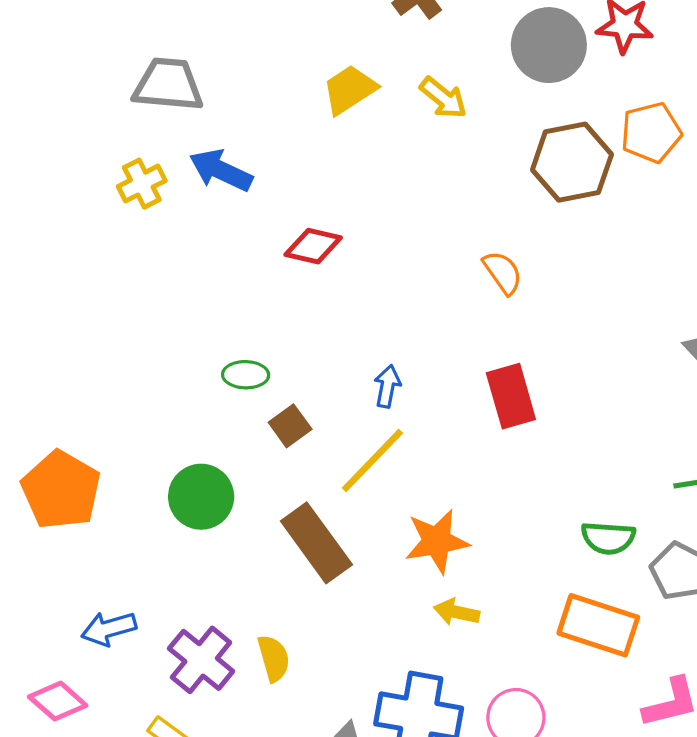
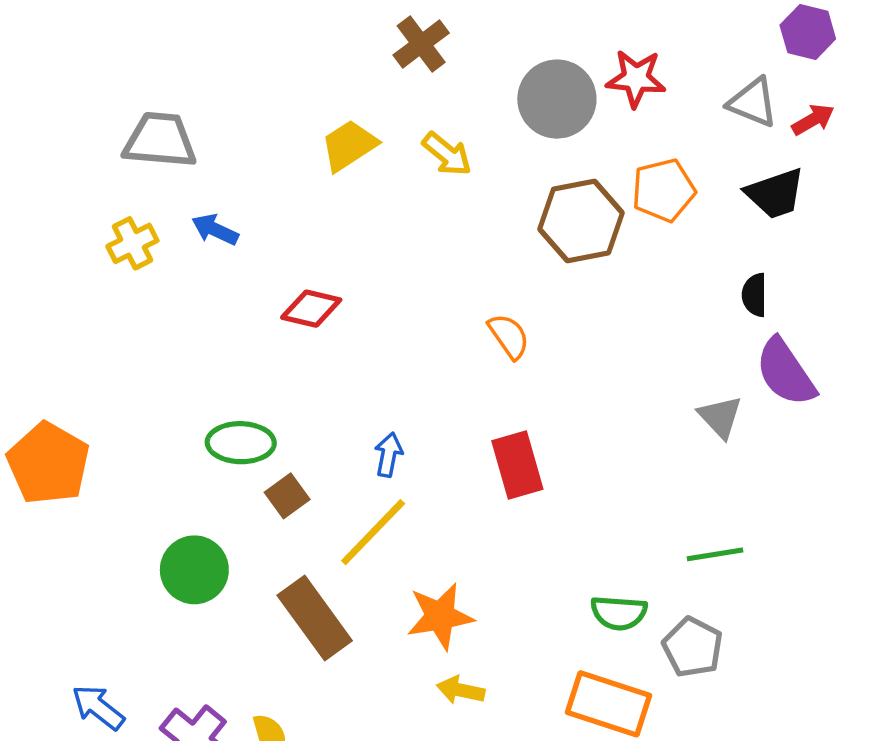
blue arrow: (221, 170) -> (215, 230), size x0.7
green ellipse: (246, 375) -> (241, 443), size x1.4
orange pentagon: (61, 490) -> (48, 463), moved
blue arrow: (109, 629) -> (98, 707), turned 54

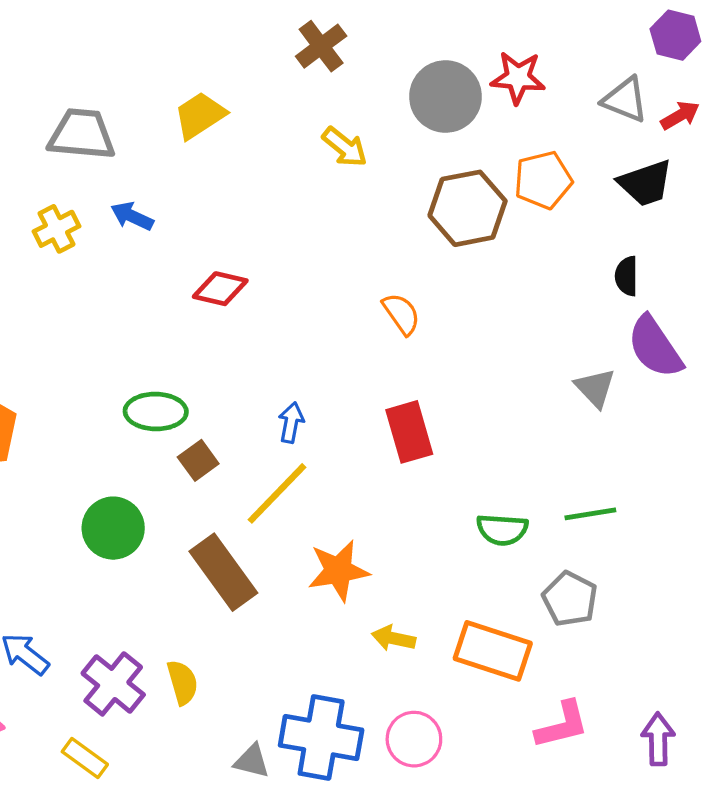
yellow trapezoid: (349, 145) -> (200, 115), moved
green semicircle: (619, 613) -> (502, 530), moved
yellow arrow: (461, 690) -> (394, 638), moved

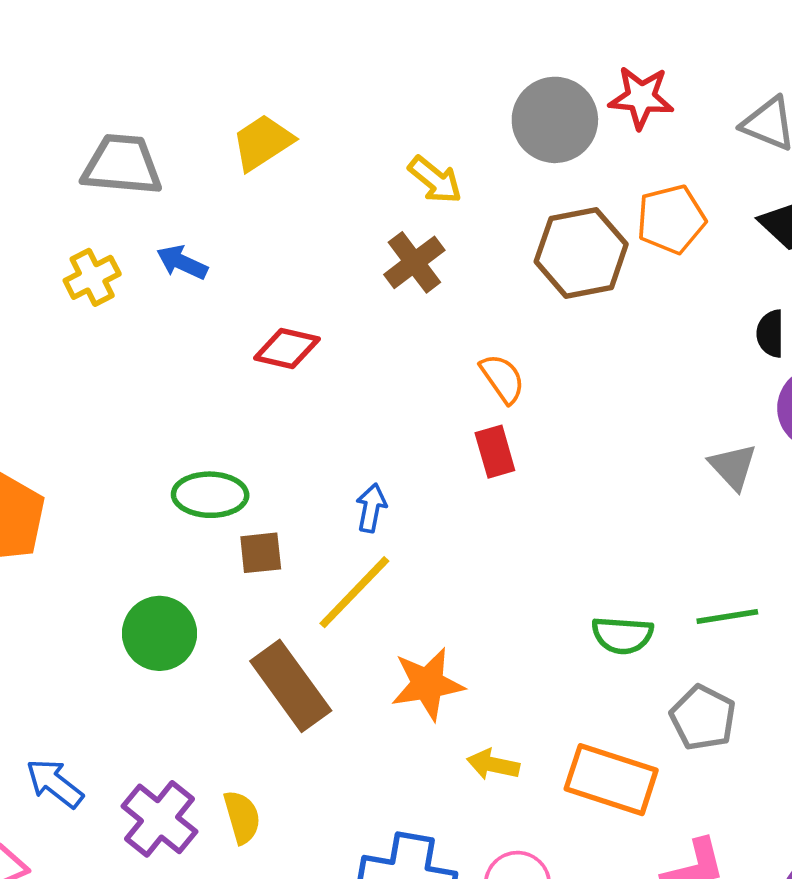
brown cross: (321, 46) -> (414, 262), moved
red rectangle: (409, 432) -> (495, 452), moved, size x0.7
brown square: (198, 460) -> (261, 553), turned 30

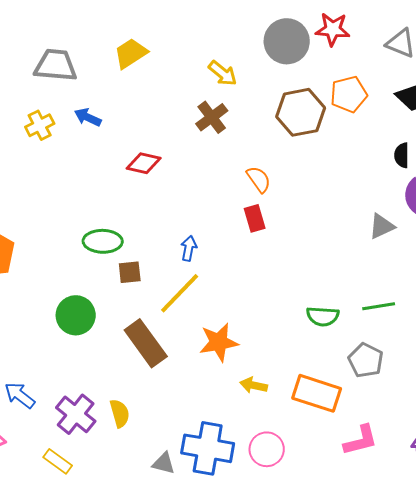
gray triangle: (733, 467) -> (382, 226), turned 48

